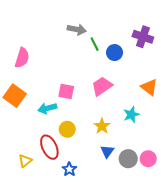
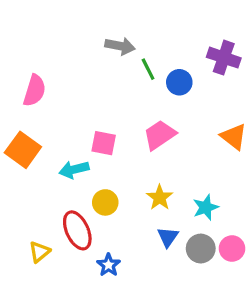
cyan star: (131, 115) -> (206, 207), moved

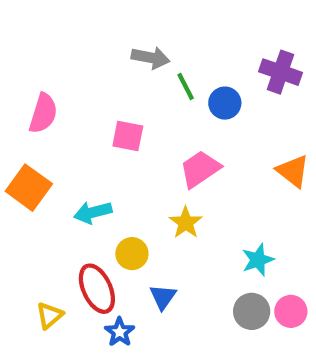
pink square: (104, 143) -> (128, 136), moved
yellow star: (160, 197) -> (186, 223), moved
blue triangle: (168, 237) -> (163, 297), moved
blue star: (109, 265) -> (120, 332), moved

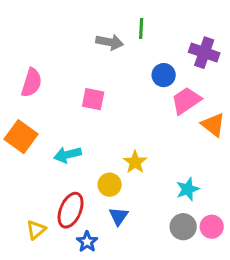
green line: (186, 87) -> (141, 29), moved, turned 30
pink trapezoid: (200, 169) -> (186, 101), moved
yellow circle: (132, 254) -> (110, 185), moved
red ellipse: (97, 289) -> (71, 210), turned 48

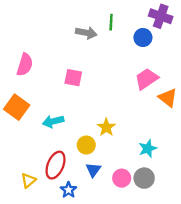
purple cross: (204, 53) -> (161, 16), moved
blue circle: (164, 75) -> (143, 38), moved
pink circle: (212, 227) -> (122, 178), moved

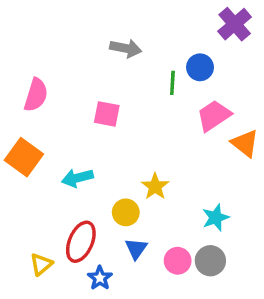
purple cross: (161, 16) -> (235, 24), turned 30
green line: (111, 22) -> (172, 83), moved
blue circle: (143, 38) -> (200, 67), moved

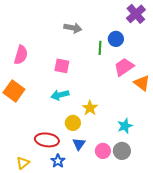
cyan arrow: (77, 178) -> (60, 95), moved
red ellipse: (81, 242) -> (47, 140), turned 75
yellow triangle: (41, 264) -> (23, 163), moved

